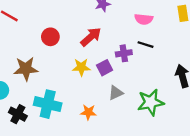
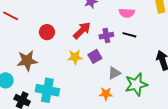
purple cross: (124, 53) -> (106, 36), moved
gray triangle: (116, 93) -> (114, 73), moved
orange star: (88, 112) -> (106, 94), moved

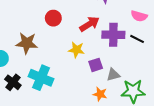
purple cross: (106, 36) -> (113, 35), size x1.5
purple square: (95, 56) -> (96, 65), moved

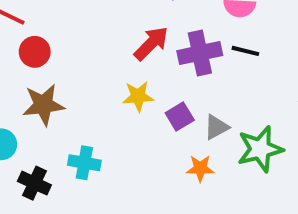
red circle: (53, 18) -> (35, 52), moved
cyan cross: (41, 78) -> (84, 163), size x0.7

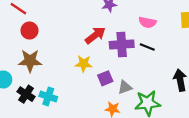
black cross: (34, 183) -> (26, 94), moved

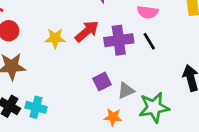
black line: (147, 47) -> (149, 41), turned 40
yellow star: (84, 64) -> (55, 38), moved

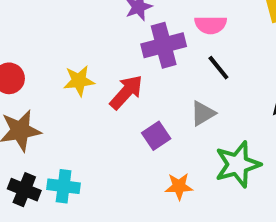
red arrow: (87, 31) -> (126, 92), moved
purple cross: (119, 40) -> (164, 45), moved
gray triangle: (126, 90) -> (203, 113), moved

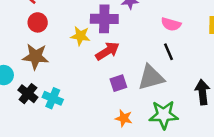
purple cross: (164, 45) -> (104, 19), moved
gray triangle: (203, 113) -> (151, 77), size x1.6

